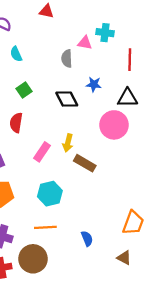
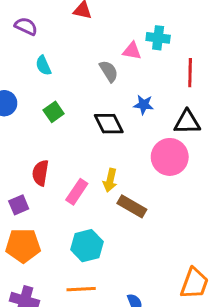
gray semicircle: (67, 59) -> (109, 71), turned 150
red semicircle: (16, 123) -> (40, 173), moved

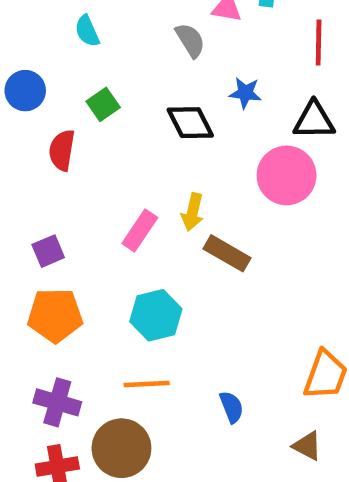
red semicircle: (40, 173) -> (62, 150), moved

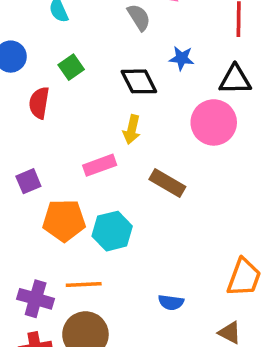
yellow arrow: (193, 212) -> (132, 130), moved
pink rectangle: (140, 230) -> (100, 165), turned 36
orange pentagon: (55, 315) -> (64, 220), moved
orange line: (147, 384) -> (84, 285), moved
blue semicircle: (232, 407) -> (171, 302), turned 120

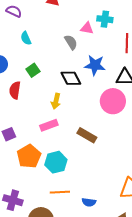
blue star: (182, 58) -> (95, 65), size x1.5
yellow arrow: (132, 130) -> (56, 101), moved
orange pentagon: (64, 220) -> (29, 156), turned -30
orange line: (84, 285) -> (60, 192), moved

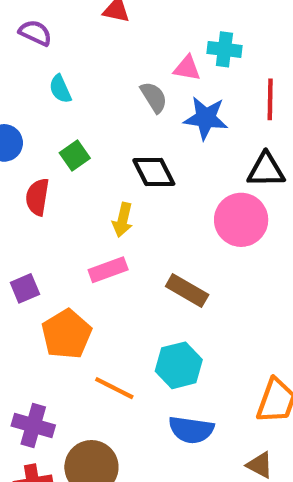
blue star: (95, 65) -> (206, 118), moved
cyan hexagon: (56, 162) -> (179, 365), moved
orange line: (60, 192) -> (114, 388), moved, turned 30
blue semicircle: (89, 202) -> (191, 430), size x1.5

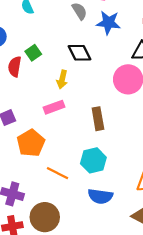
green square: (75, 155) -> (33, 53), moved
brown rectangle: (187, 290) -> (98, 119), turned 50

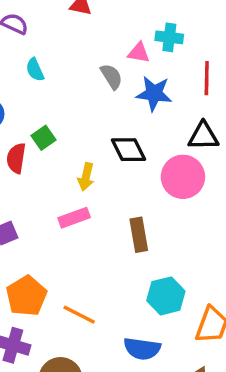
black diamond: (79, 53) -> (128, 150), moved
orange pentagon: (31, 143) -> (26, 296), moved
cyan hexagon: (93, 160) -> (166, 296), moved

